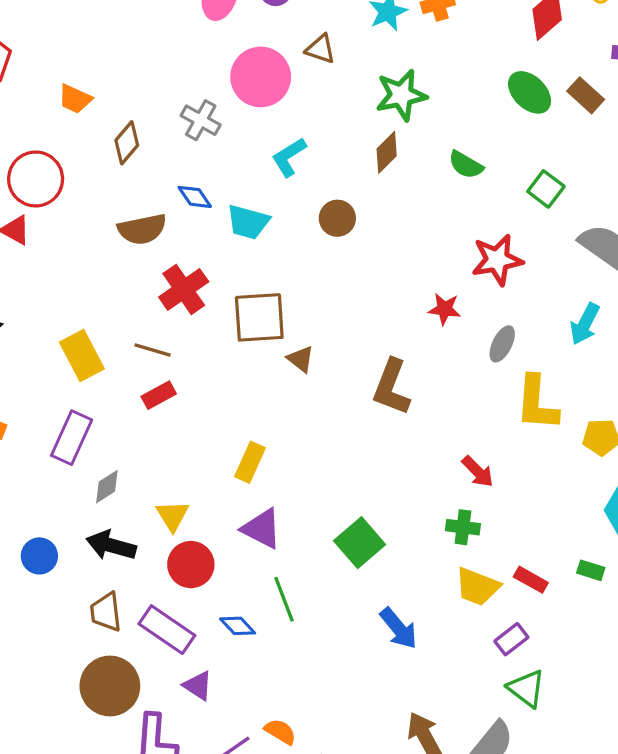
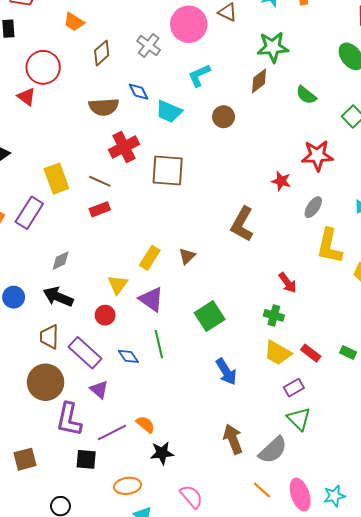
brown triangle: (301, 359) -> (187, 256), moved, turned 30
purple rectangle: (72, 438) -> (29, 213), moved
yellow triangle: (172, 516) -> (118, 285), moved
red circle: (191, 565) -> (105, 315), size x0.7

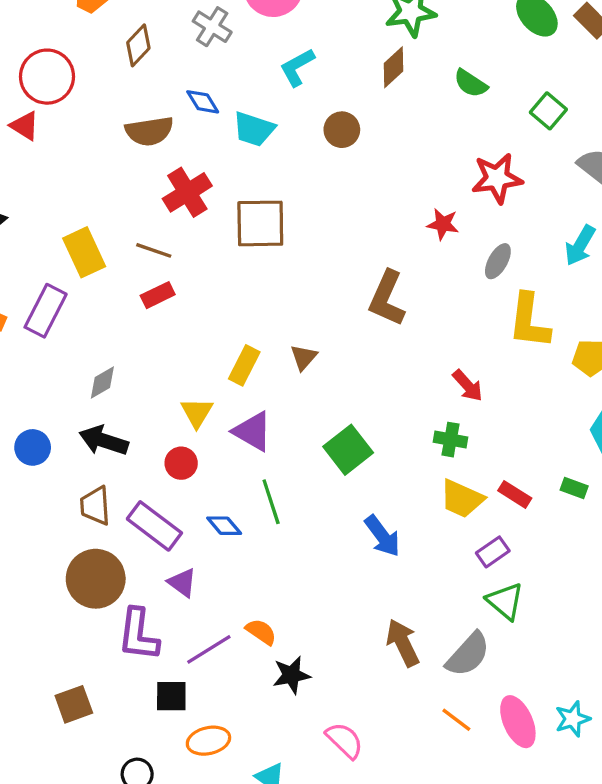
orange ellipse: (128, 486) -> (208, 741), moved

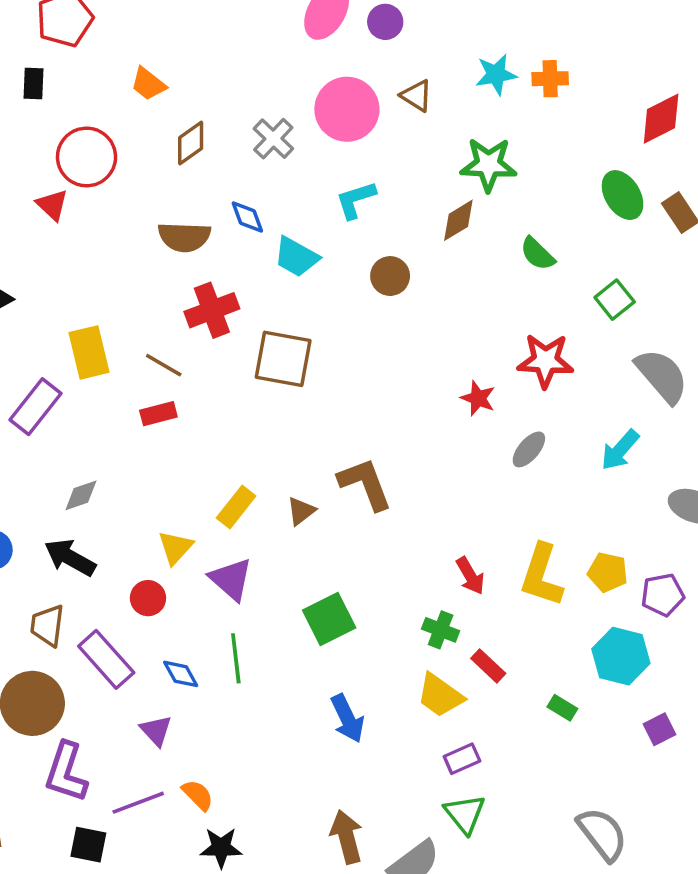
brown L-shape: (387, 298) -> (365, 484), moved, turned 124
yellow L-shape: (529, 321) -> (542, 575), moved
red rectangle: (515, 494) -> (488, 666), moved
purple triangle: (182, 583) -> (156, 731), moved

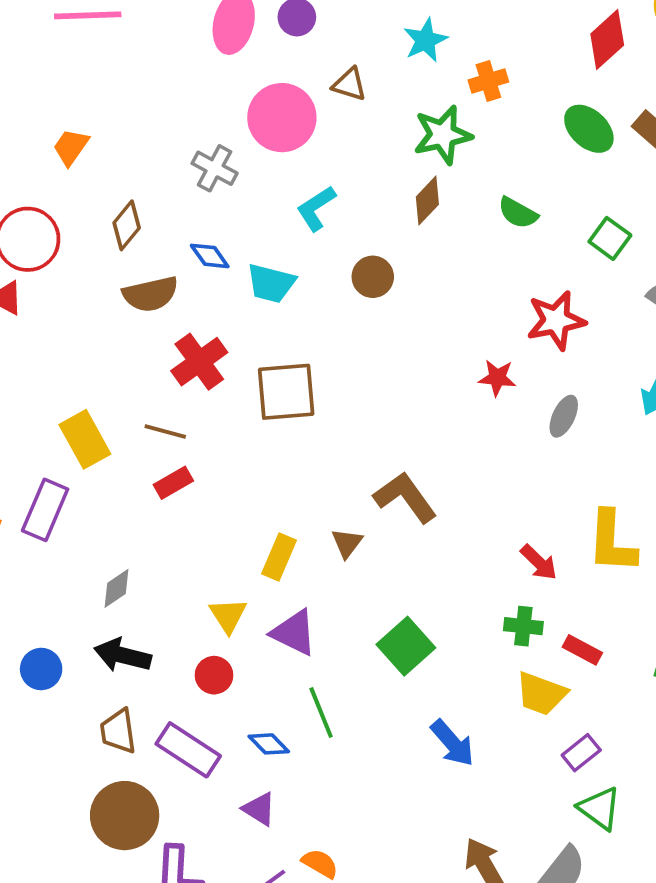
orange cross: (550, 79) -> (488, 81), moved
orange trapezoid: (148, 84) -> (71, 147), turned 102
brown diamond: (191, 143) -> (127, 225), moved

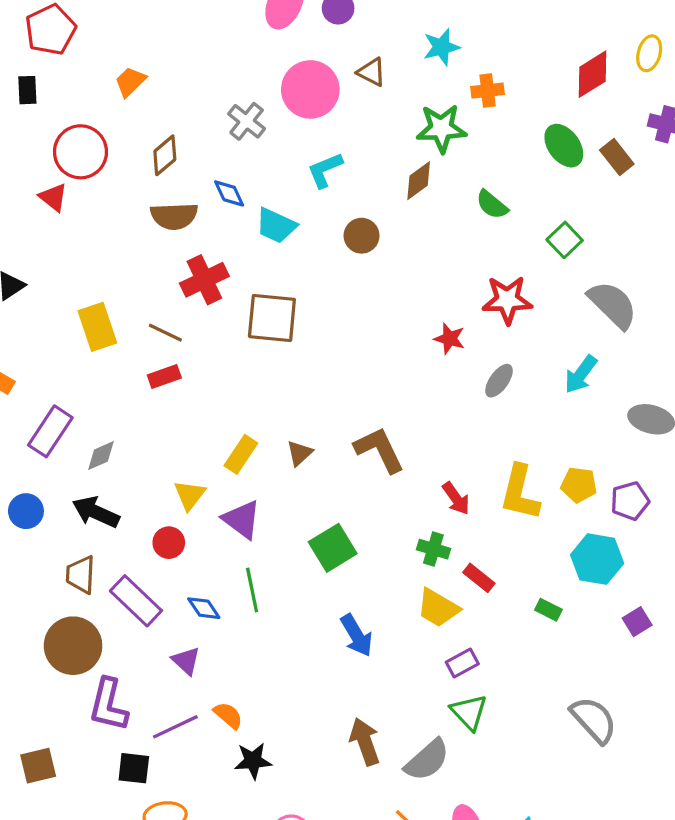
brown L-shape: (405, 497) -> (379, 450), moved
purple rectangle: (45, 510) -> (50, 431), moved

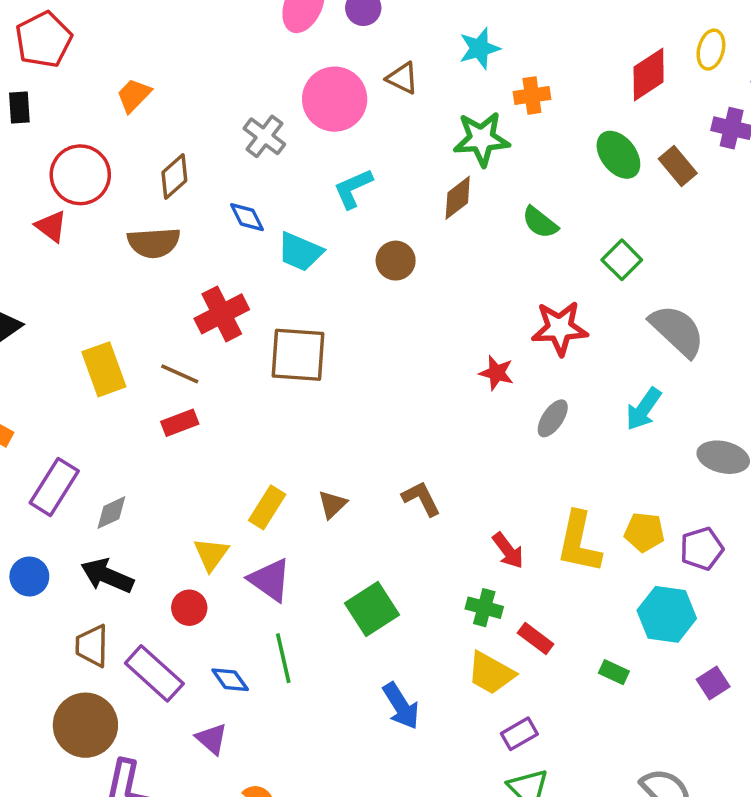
brown semicircle: (174, 216) -> (154, 243), moved
brown L-shape: (379, 450) -> (421, 499), size x0.7

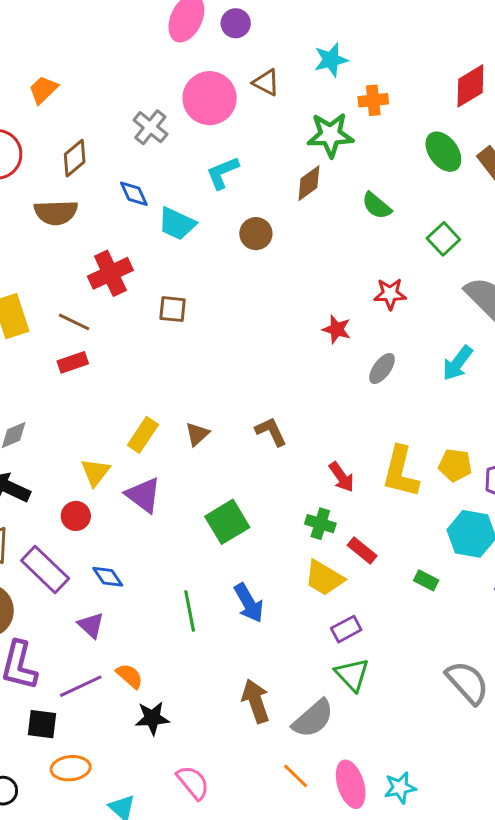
red star: (560, 328) -> (390, 294), size x0.7
brown square: (298, 355) -> (173, 309), size x0.6
green line: (283, 658) -> (190, 611), moved

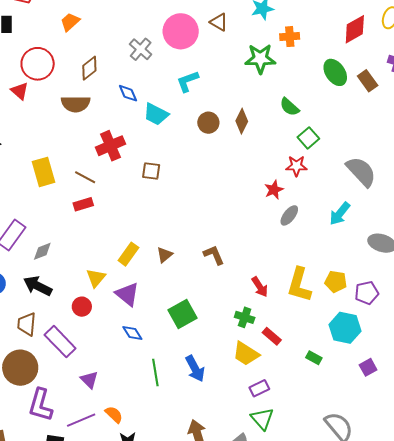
brown diamond: (309, 183) -> (242, 121), moved, turned -30
green square: (443, 239) -> (308, 138), moved
red star: (337, 329) -> (274, 190), moved, turned 30
blue diamond: (108, 577) -> (132, 333), moved

